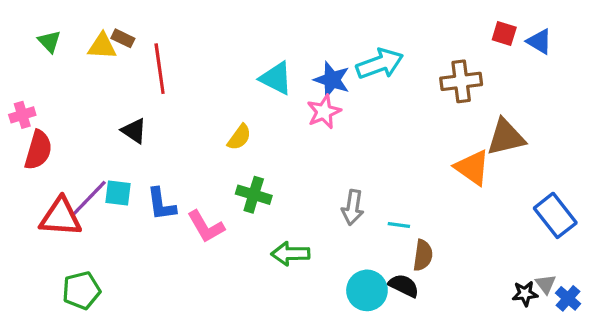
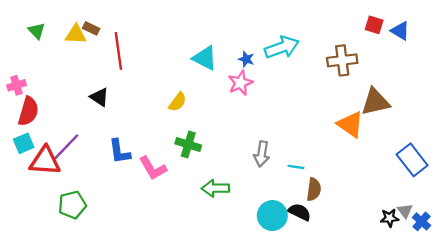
blue star: (332, 80) -> (246, 59), size x0.6
cyan square: (118, 193) -> (24, 143), moved, turned -30
green pentagon: (81, 290) -> (72, 205), moved

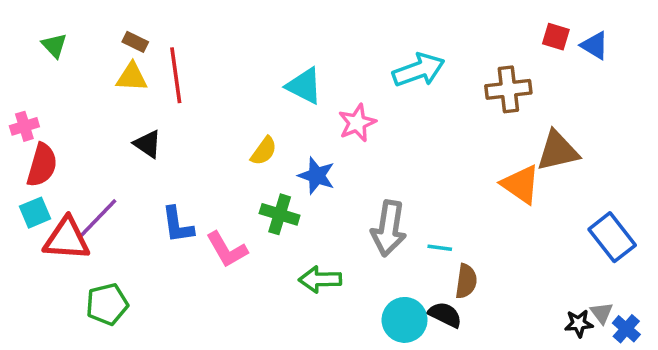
yellow triangle: (76, 34) -> (132, 77), moved
blue star: (246, 59) -> (317, 176), moved, size x1.5
gray arrow: (262, 154) -> (389, 228), size x1.4

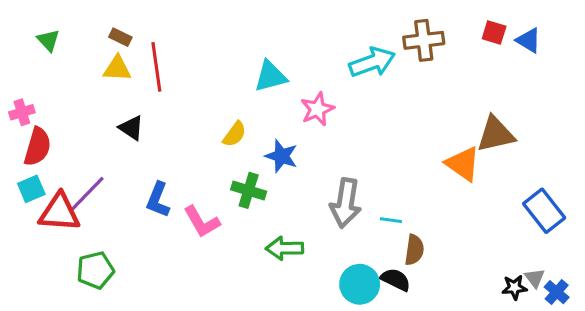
cyan triangle: (304, 86) -> (270, 76), turned -42
brown cross: (508, 89) -> (424, 40), moved
blue L-shape: (178, 225) -> (158, 200), turned 30

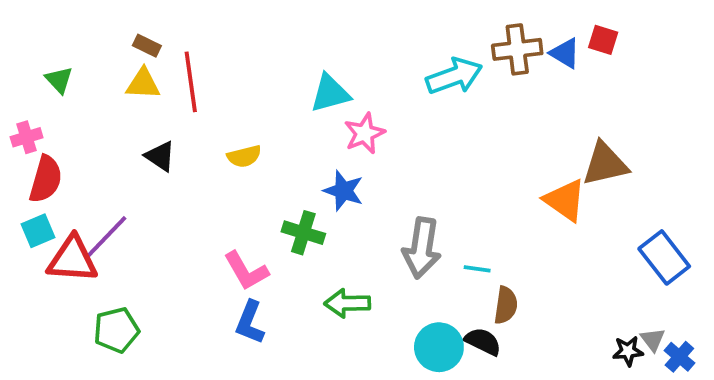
green triangle: (48, 40) -> (59, 80), moved
blue triangle: (528, 40) -> (565, 53), moved
pink star: (317, 109) -> (364, 133), moved
yellow semicircle: (235, 134) -> (244, 156), moved, turned 40
blue L-shape: (158, 200) -> (250, 322), moved

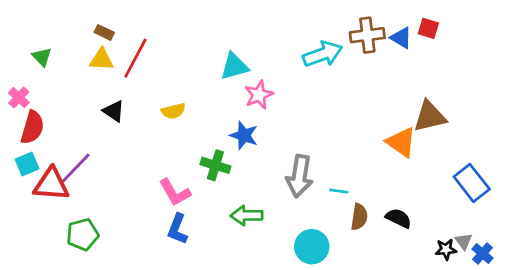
red line: (191, 82) -> (135, 58), turned 36
pink cross: (27, 137) -> (19, 98), turned -30
black semicircle: (483, 341) -> (398, 218), moved

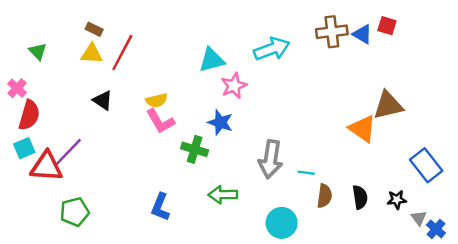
cyan arrow: (323, 54) -> (272, 49), moved
pink L-shape: (175, 192) -> (160, 121), moved
black semicircle: (398, 218) -> (360, 197), turned 55
black star: (446, 249) -> (397, 200), moved

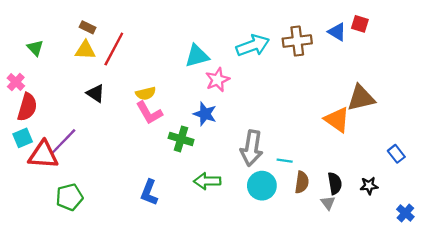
brown cross: (332, 32) -> (297, 41), moved
blue rectangle: (426, 165) -> (396, 154), size x0.6
gray triangle: (419, 218) -> (328, 203), moved
cyan circle: (282, 223) -> (262, 186), moved

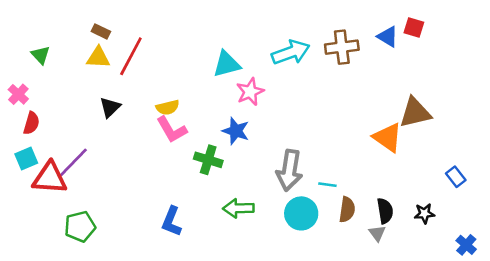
black triangle: (96, 93) -> (110, 107), turned 42
red semicircle: (27, 107) -> (31, 123), size x0.7

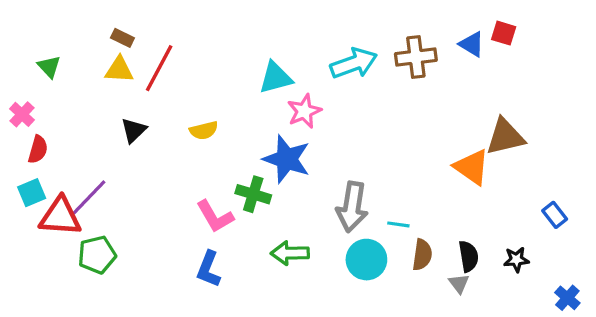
pink L-shape: (172, 130) -> (215, 216), moved
blue star: (236, 131) -> (287, 159), size x1.4
green pentagon: (80, 227) -> (97, 255), moved

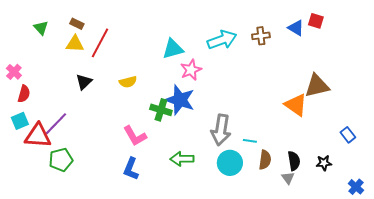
brown cross: (416, 57) -> (261, 36), size x0.7
green triangle: (49, 67) -> (41, 28), moved
green cross: (253, 194) -> (161, 110), moved

